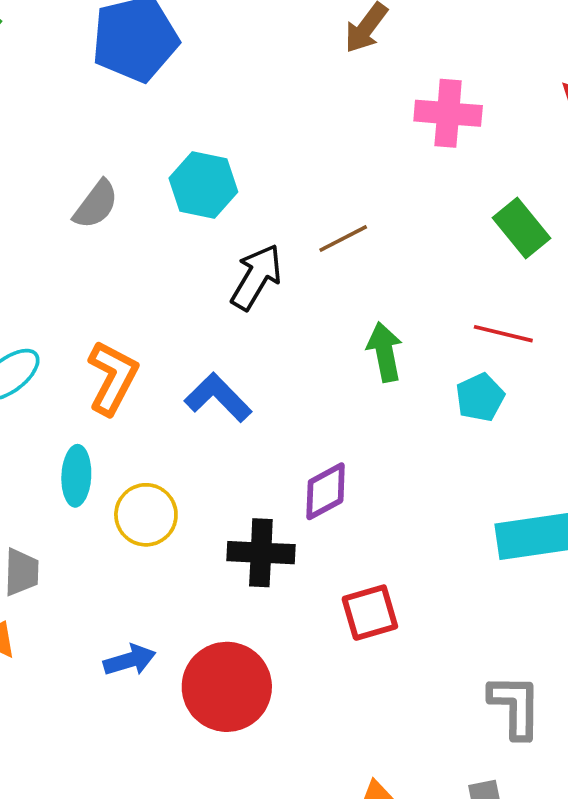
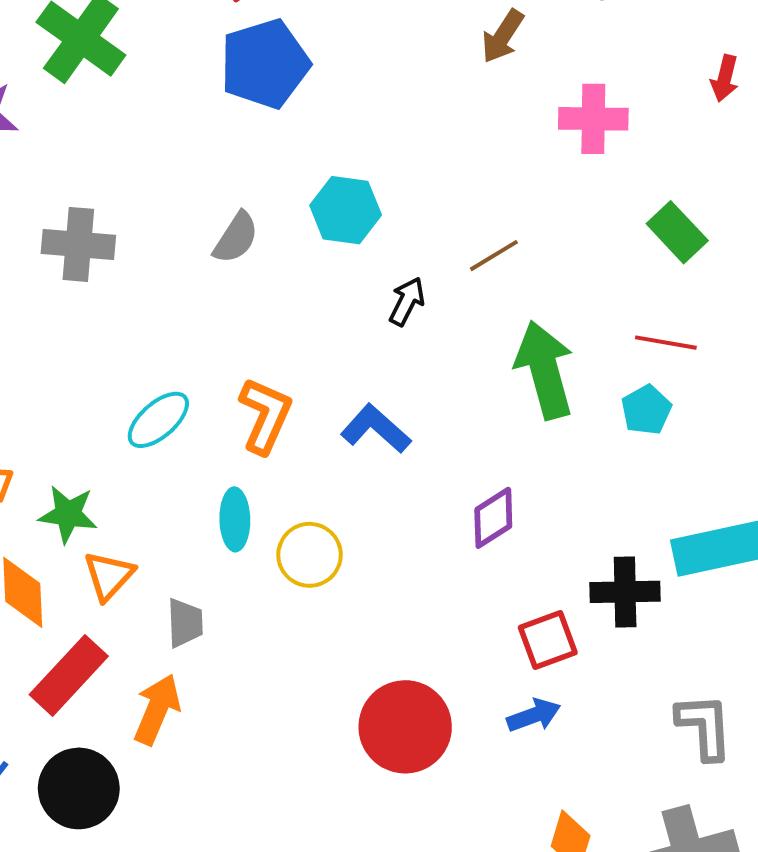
black arrow: (256, 277) -> (407, 301), size x0.7
green arrow: (385, 352) -> (545, 370), size x1.6
black cross: (261, 553) -> (625, 592), moved
blue arrow: (130, 660) -> (534, 715), moved

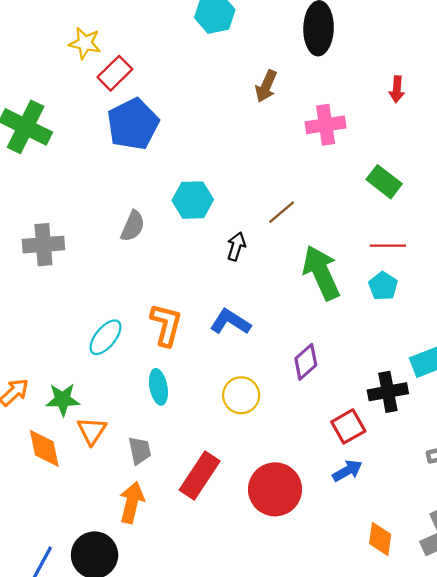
yellow circle: (310, 555) -> (241, 395), moved
red rectangle: (69, 675) -> (200, 476), moved

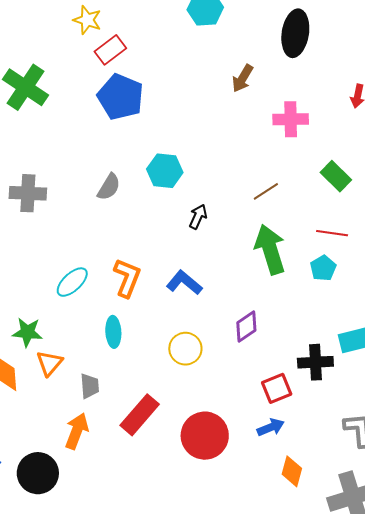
blue pentagon: (133, 124) -> (121, 97), turned -30
brown line: (282, 212) -> (266, 191), moved
orange diamond: (380, 539) -> (292, 471), moved

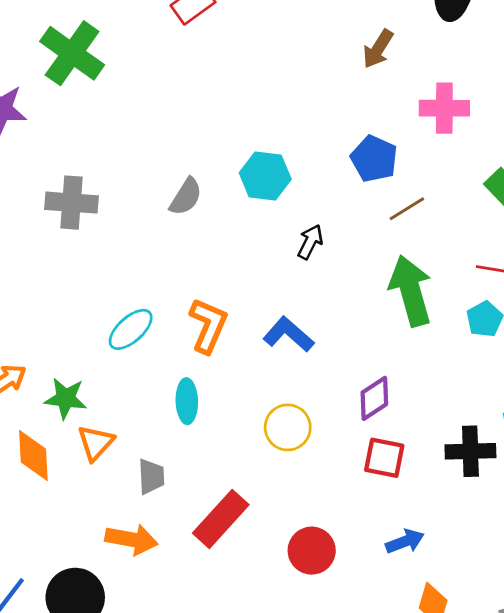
blue pentagon: (121, 97) -> (374, 159), moved, size x0.7
red square: (277, 388) -> (384, 458), moved, turned 32
orange arrow: (77, 431) -> (132, 539), turned 78
red circle: (205, 436) -> (312, 551), size x0.7

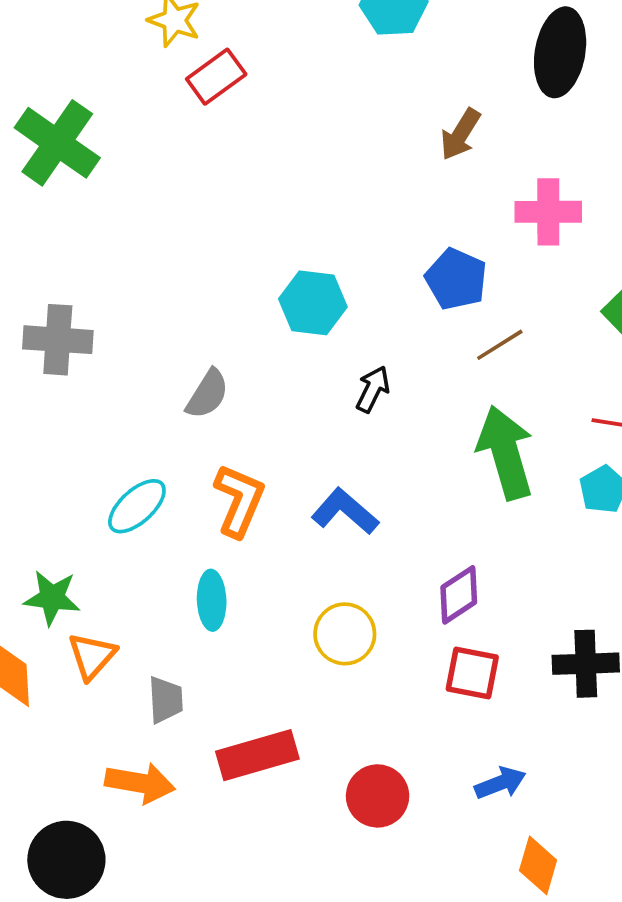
gray semicircle: (186, 197) -> (207, 394), moved
red rectangle: (221, 519) -> (257, 755), turned 32

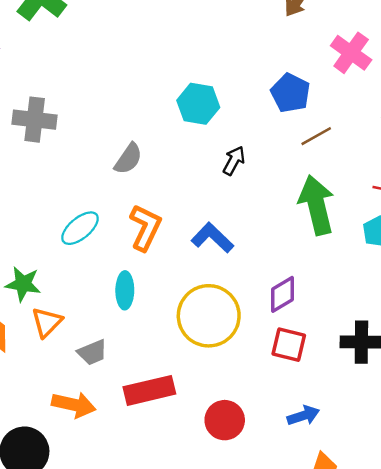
pink cross: (548, 212) -> (351, 53), turned 33
yellow circle: (345, 634) -> (209, 316), size x1.6
gray trapezoid: (165, 700) -> (92, 352), turned 68

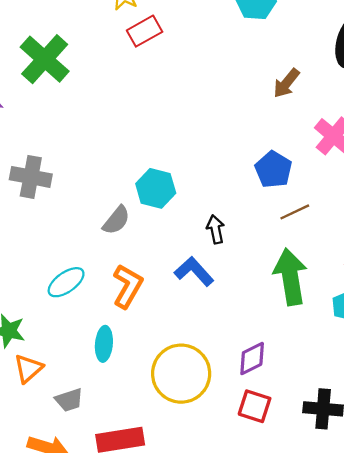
cyan hexagon: (198, 104) -> (156, 188), moved
black arrow: (234, 161) -> (216, 229), turned -44
blue L-shape: (212, 238) -> (194, 272), moved

